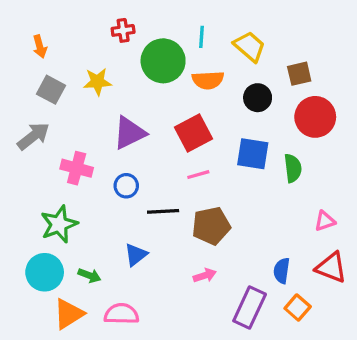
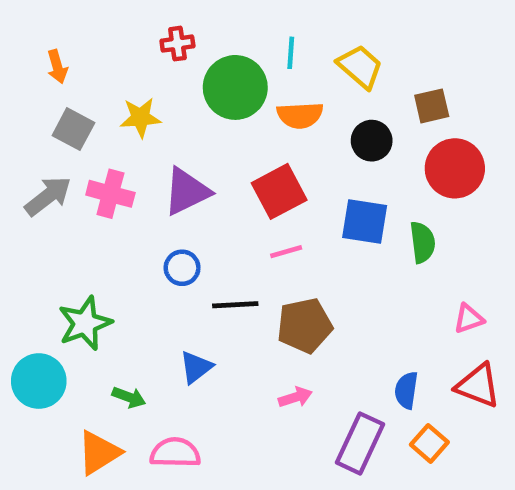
pink cross: (77, 168) -> (110, 194), moved
cyan circle: (45, 272) -> (39, 381), moved

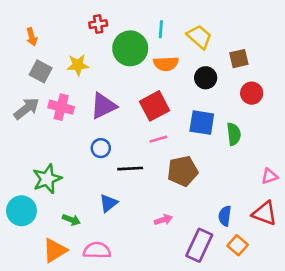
red circle: (455, 168) -> (252, 93), size x0.7
pink triangle: (469, 319) -> (270, 176), moved
brown pentagon: (305, 326) -> (183, 171), moved

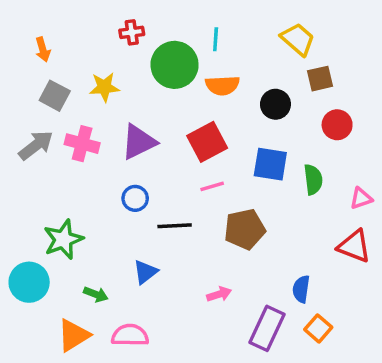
yellow trapezoid: (199, 37) -> (298, 39), moved
pink triangle: (270, 176) -> (361, 198), moved
red triangle: (264, 213) -> (354, 246), moved

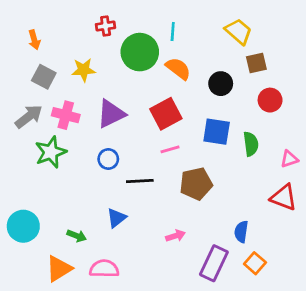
orange semicircle: (222, 85) -> (178, 69), turned -140
green star: (63, 239) -> (51, 152), moved

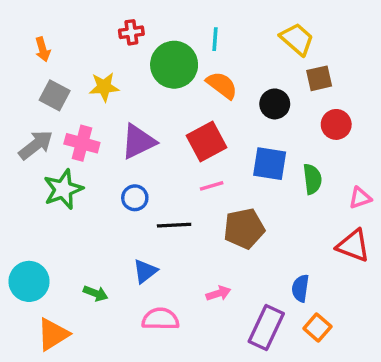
orange triangle: (59, 269) -> (53, 334), moved
pink semicircle: (104, 269) -> (160, 319), moved

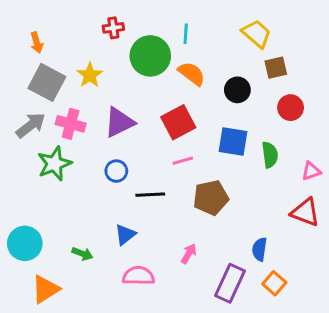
yellow star: (104, 87) -> (90, 75), turned -30
gray square: (55, 95) -> (47, 82), size x1.4
pink arrow: (218, 293) -> (189, 254), turned -42

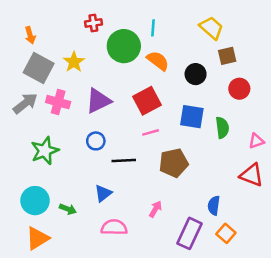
green star: (54, 164) -> (45, 151), moved
cyan circle: (25, 243) -> (35, 201), moved

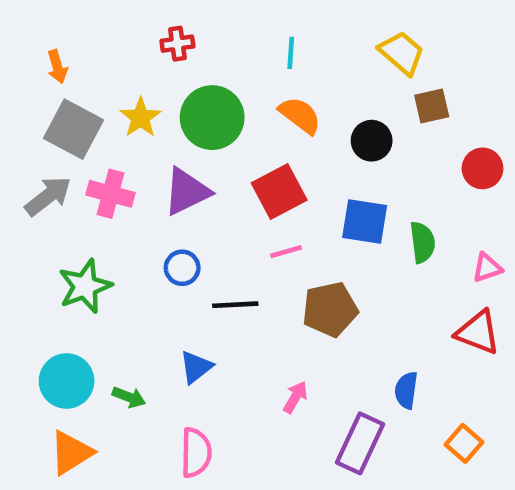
green circle: (124, 46) -> (212, 118), moved
red circle: (239, 89) -> (482, 168), moved
pink semicircle: (114, 227) -> (196, 453), moved, turned 90
orange square: (226, 233) -> (464, 443), moved

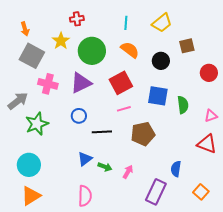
yellow trapezoid: (402, 53) -> (162, 23), moved, turned 100
yellow star: (141, 118) -> (61, 41), moved
gray arrow: (48, 196) -> (18, 101), moved
green arrow: (129, 397) -> (105, 167), moved

